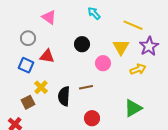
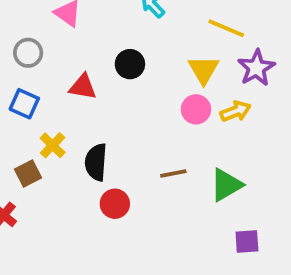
red triangle: (47, 56) -> (83, 87), moved
pink circle: (103, 63) -> (196, 109), moved
brown line: (86, 87) -> (173, 174), moved
red circle: (92, 118) -> (115, 204), moved

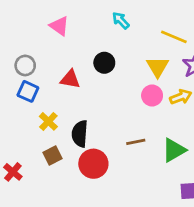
gray circle: (28, 53) -> (25, 65), moved
brown square: (28, 174) -> (52, 156), moved
red circle: (115, 204) -> (93, 164), size x1.4

